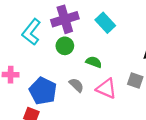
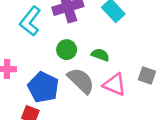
green circle: (65, 46) -> (67, 50), moved
gray semicircle: (76, 85) -> (81, 81), size x1.6

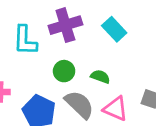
cyan L-shape: (30, 21) -> (25, 40), turned -36

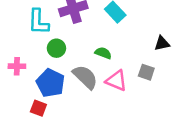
green circle: (64, 71) -> (56, 48), moved

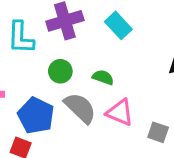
green circle: (56, 48) -> (60, 71), moved
gray square: (146, 72) -> (158, 132), moved

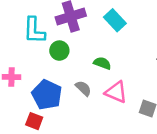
green circle: (60, 71) -> (59, 51), moved
gray semicircle: (80, 108) -> (83, 88), size x0.6

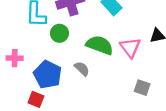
green semicircle: (102, 63) -> (100, 45), size x1.6
pink triangle: (116, 92) -> (130, 47), moved, turned 30

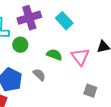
green semicircle: (100, 45) -> (54, 55), size x0.7

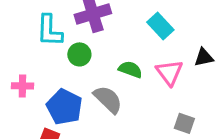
cyan rectangle: (64, 21) -> (160, 26), moved
gray semicircle: (39, 75) -> (108, 99), size x1.5

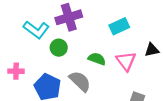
cyan rectangle: (160, 26) -> (119, 26), turned -72
cyan L-shape: (49, 30) -> (36, 30), turned -55

